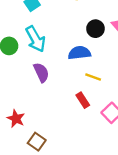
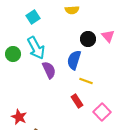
blue semicircle: (79, 53) -> (74, 60), turned -66
purple semicircle: (41, 72) -> (49, 70), moved

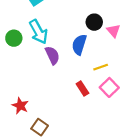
pink triangle: (108, 36) -> (114, 31), moved
yellow line: (86, 81) -> (101, 67), moved, turned -40
pink square: (102, 112) -> (109, 87), moved

